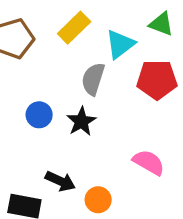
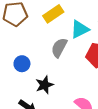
black star: (81, 121) -> (44, 85), moved

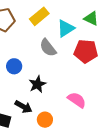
gray semicircle: (59, 48) -> (48, 48), turned -60

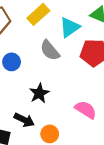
blue circle: (14, 66) -> (12, 62), moved

